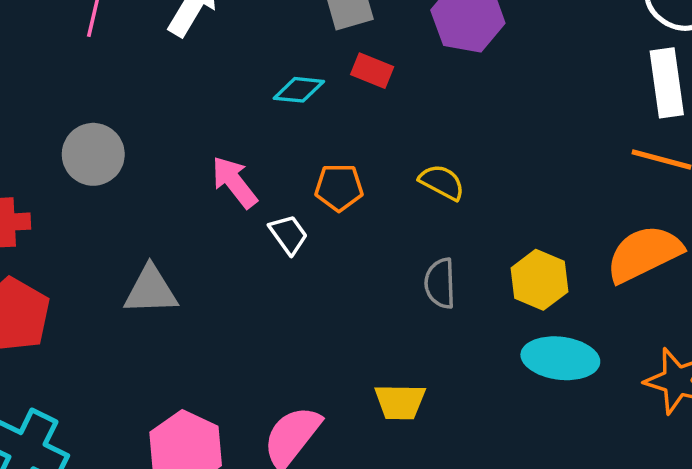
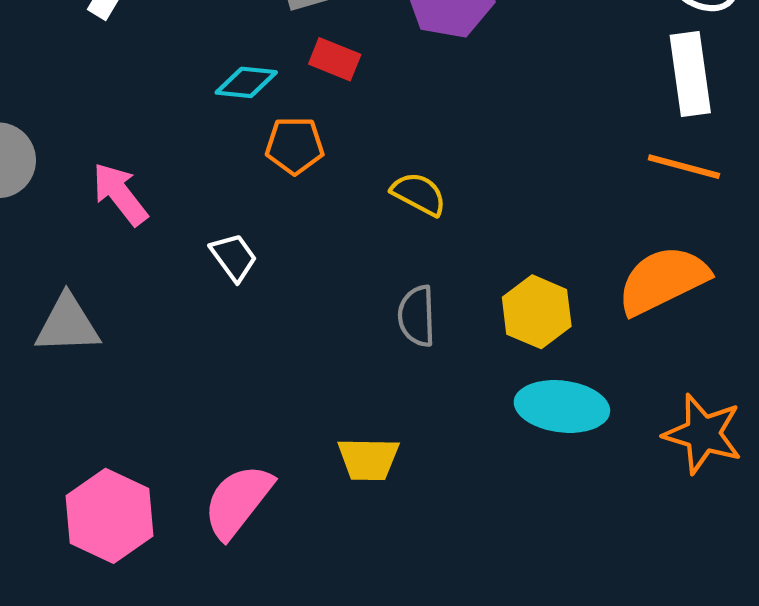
pink arrow: (234, 182) -> (120, 194), moved
orange pentagon: (339, 187) -> (295, 146), moved

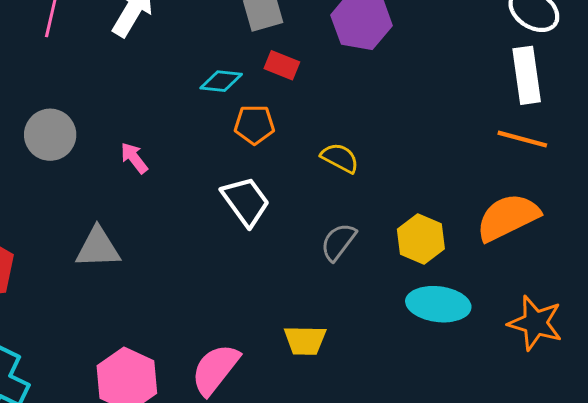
pink arrow: (120, 194) -> (134, 158), size x0.7
white trapezoid: (234, 257) -> (246, 201), moved, size x1.5
gray semicircle: (417, 316) -> (338, 242), turned 39

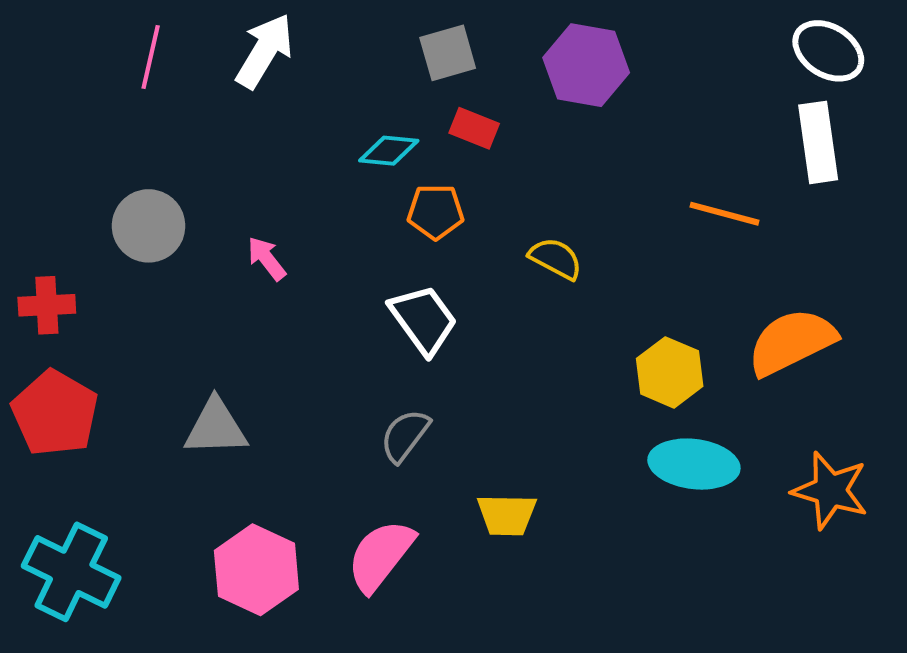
orange line: (522, 139) -> (724, 214), moved
gray semicircle: (338, 242) -> (405, 436), moved
gray triangle: (98, 248) -> (216, 427), moved

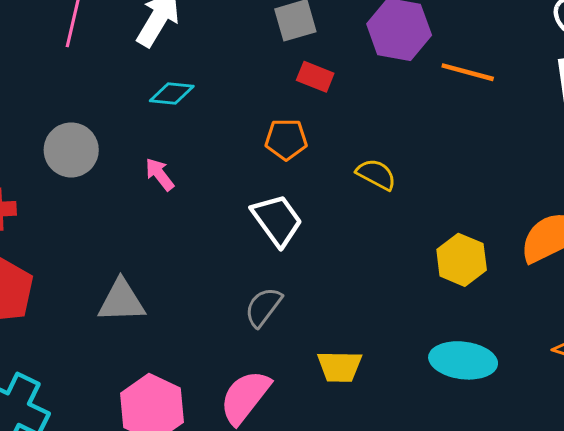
cyan diamond: (389, 151) -> (172, 94), moved
orange line: (724, 214) -> (468, 72), moved
cyan ellipse: (694, 464) -> (463, 360), moved

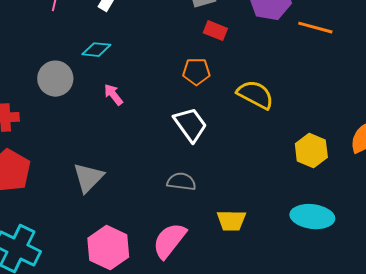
cyan diamond: (172, 94) -> (96, 50), moved
yellow semicircle: (376, 174) -> (255, 95), size x1.4
gray triangle: (121, 301) -> (88, 178), turned -44
gray semicircle: (263, 307) -> (181, 182), turned 60

